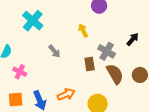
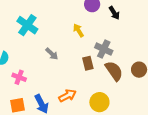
black arrow: (133, 39) -> (114, 13), moved, turned 112

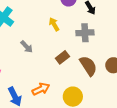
gray cross: (104, 49) -> (85, 33), moved, turned -30
brown rectangle: (88, 63) -> (62, 57), turned 64

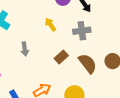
gray arrow: (27, 47) -> (25, 49), turned 40

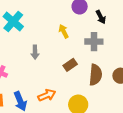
brown semicircle: (88, 63) -> (95, 75), turned 35

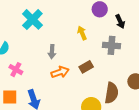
brown semicircle: (95, 75) -> (111, 93), moved
orange arrow: (47, 95) -> (60, 72), moved

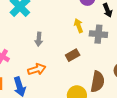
yellow arrow: (82, 33) -> (79, 26), moved
orange arrow: (60, 72) -> (37, 69), moved

